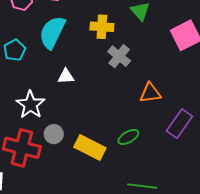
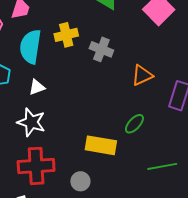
yellow cross: (102, 27) -> (66, 35), moved
white triangle: (66, 76) -> (37, 87), moved
gray circle: (54, 134) -> (80, 181), moved

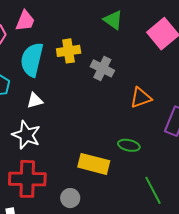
green ellipse: (134, 124) -> (129, 145), turned 55
green line: (162, 166) -> (153, 190), turned 68

